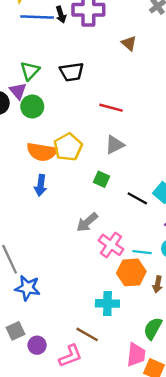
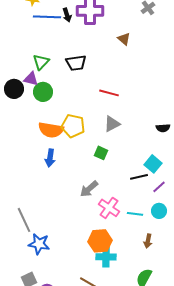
purple triangle: (18, 91) -> (31, 79), turned -35
yellow pentagon: (68, 147) -> (73, 126), turned -30
black line: (137, 198) -> (139, 177), moved, turned -42
orange hexagon: (131, 272) -> (100, 241), moved

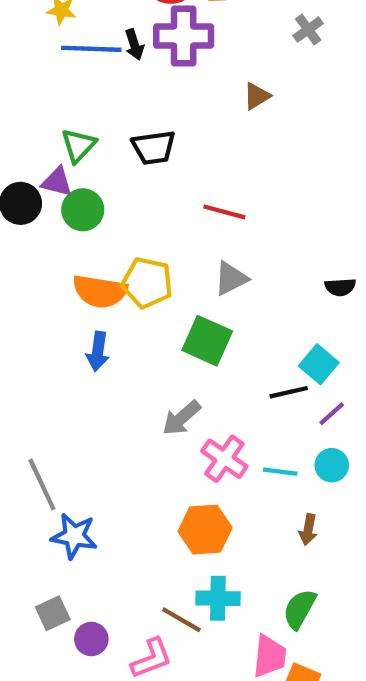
brown triangle: (124, 39) -> (257, 96), turned 48
green square: (101, 153) -> (207, 341), size x1.6
cyan cross: (106, 257) -> (218, 598), moved

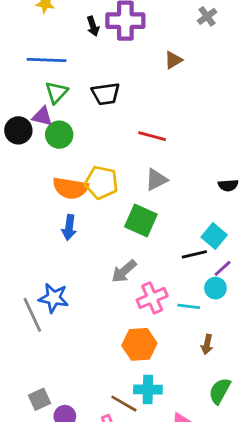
blue line: (91, 49) -> (47, 60), moved
pink cross: (224, 459) -> (152, 298), turned 32
cyan circle: (332, 465) -> (215, 288), moved
blue star: (74, 536) -> (54, 298), moved
green semicircle: (300, 609) -> (220, 391), moved

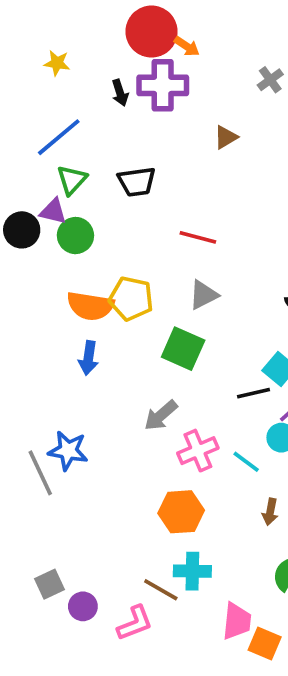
blue line: (47, 60) -> (59, 137), turned -42
cyan line: (189, 306) -> (246, 462), turned 30

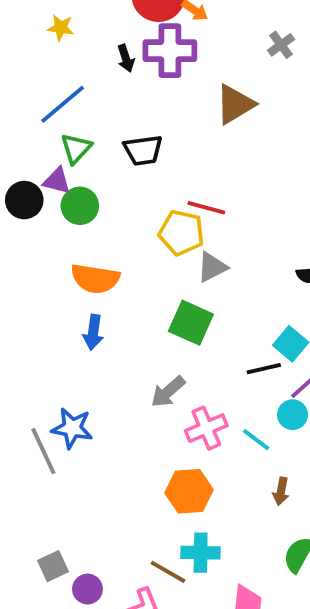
brown triangle: (226, 137) -> (235, 104), size x1.6
yellow pentagon: (131, 299) -> (181, 233), moved

